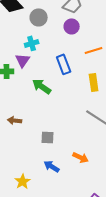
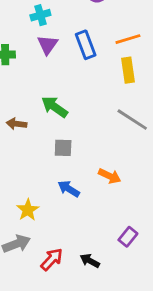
orange line: (94, 50) -> (128, 39), moved
purple triangle: (23, 60) -> (48, 45), moved
green arrow: (42, 86) -> (55, 107), moved

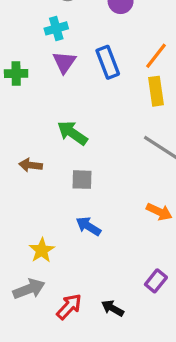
orange line: (128, 39) -> (156, 56), turned -35
brown arrow: (16, 124) -> (31, 165), moved
orange arrow: (110, 176) -> (159, 212), moved

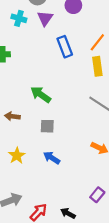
cyan cross: (56, 28) -> (19, 18), moved, turned 32
purple triangle: (64, 62) -> (45, 18), moved
yellow star: (42, 250) -> (17, 156), moved

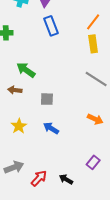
blue rectangle: (65, 47) -> (51, 26), moved
green arrow: (41, 95) -> (26, 70), moved

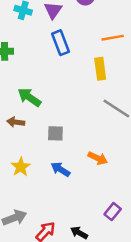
orange line: (93, 22) -> (113, 38), turned 42
yellow rectangle: (93, 44) -> (100, 69), moved
orange arrow: (95, 119) -> (98, 158), moved

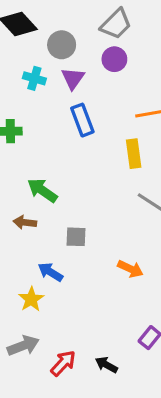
yellow star: (21, 167) -> (31, 299), moved
blue arrow: (60, 169) -> (50, 272), moved

